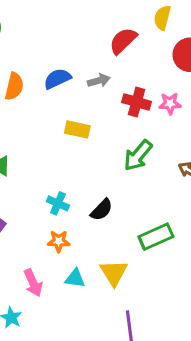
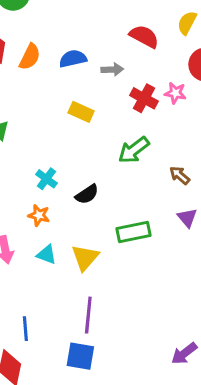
red semicircle: (123, 41) -> (144, 36), turned 60
pink star: (170, 103) -> (175, 93), moved

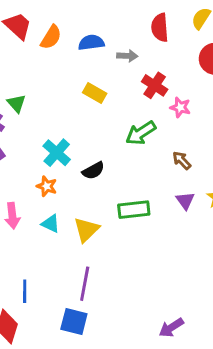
red semicircle: (144, 36) -> (160, 28), turned -128
pink star: (175, 93) -> (180, 107), moved
cyan cross: (46, 179) -> (57, 153), size x1.4

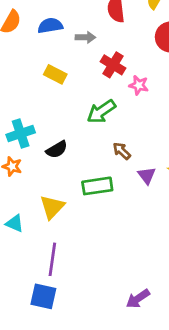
cyan cross: (57, 153) -> (21, 134), turned 32
brown arrow: (182, 160) -> (122, 151), moved
cyan triangle: (51, 224) -> (15, 223), moved

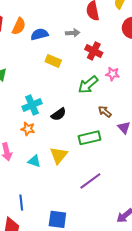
blue semicircle: (50, 26) -> (39, 34), moved
pink star: (139, 85) -> (113, 74), moved
cyan triangle: (15, 223) -> (34, 161), moved
purple line: (52, 259) -> (90, 181), moved, turned 50

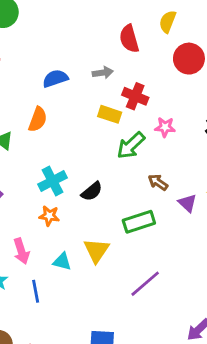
orange semicircle: (19, 26) -> (38, 119), moved
yellow rectangle: (53, 61) -> (110, 114), moved
blue line: (21, 203) -> (36, 291), moved

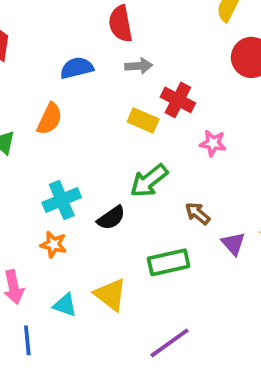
red semicircle: (129, 39) -> (121, 24), moved
green arrow: (131, 145) -> (149, 181), moved
yellow triangle: (96, 250) -> (111, 295), turned -32

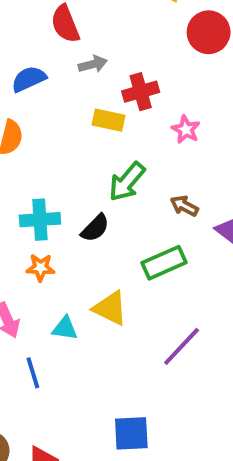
red cross: (178, 100) -> (141, 92), turned -32
pink star: (213, 143) -> (186, 130), turned 30
cyan cross: (62, 200) -> (40, 220), turned 30

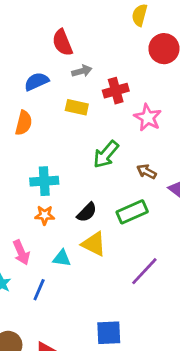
yellow rectangle: (108, 120) -> (77, 107), moved
pink star: (186, 130) -> (148, 118), size x1.4
black semicircle: (95, 228) -> (87, 212), moved
blue line: (33, 373) -> (39, 290), turned 40

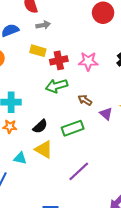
red cross: (116, 91) -> (59, 60), moved
pink star: (148, 118) -> (88, 61), turned -30
green arrow: (106, 154) -> (57, 86), turned 30

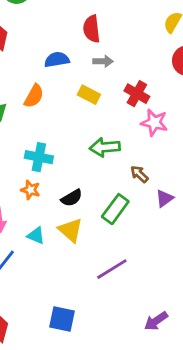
red cross: (59, 60) -> (137, 94), moved, turned 30
purple triangle: (106, 114) -> (164, 198), turned 32
green rectangle: (73, 128) -> (115, 209), turned -45

